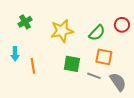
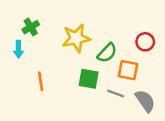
red circle: (122, 25) -> (145, 42), moved
green semicircle: (97, 33) -> (107, 53), moved
cyan arrow: (15, 54) -> (18, 49), moved

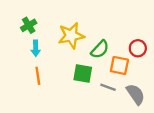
red circle: (145, 42) -> (138, 48), moved
cyan arrow: (18, 49) -> (36, 48), moved

